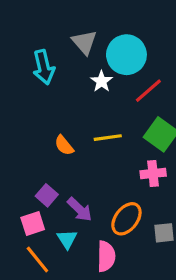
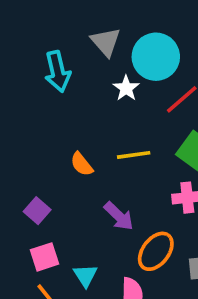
purple square: (47, 195) -> (37, 211), moved
purple arrow: (80, 209) -> (119, 216), moved

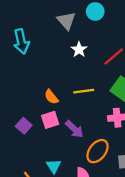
cyan circle: (156, 57) -> (95, 11), moved, size x0.6
cyan arrow: (58, 72) -> (21, 41), moved
pink square: (45, 257) -> (50, 120), moved

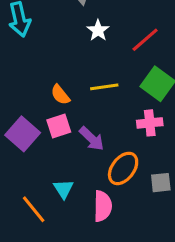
purple square: (24, 126) -> (23, 134), size x1.5

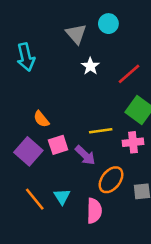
yellow line: (104, 87) -> (101, 131), moved
orange semicircle: (60, 95) -> (41, 119), moved
orange line: (34, 209) -> (35, 199), moved

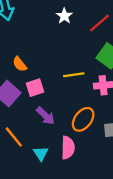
purple arrow: (85, 155) -> (46, 116), moved
cyan triangle: (62, 197) -> (41, 153), moved

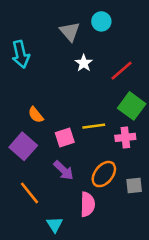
pink square: (35, 88) -> (65, 137), moved
cyan triangle: (41, 153) -> (55, 225), moved

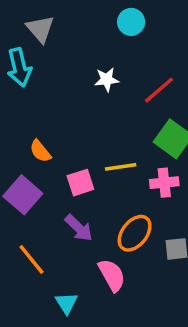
gray triangle: (70, 32) -> (40, 29), moved
white star: (84, 63) -> (107, 80), turned 30
pink semicircle: (87, 204) -> (112, 275), turned -30

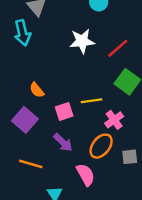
white star: (107, 80) -> (82, 41), size x1.5
pink cross: (164, 183) -> (114, 120), moved, turned -30
orange line: (32, 259) -> (31, 164), turned -35

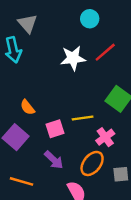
red line: (118, 48) -> (105, 52), moved

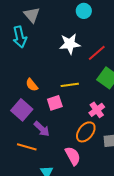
red line: (105, 52) -> (97, 53), moved
yellow line: (83, 118) -> (70, 85), moved
purple arrow: (54, 160) -> (42, 129), moved

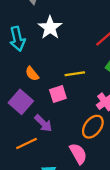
cyan arrow: (20, 37) -> (17, 39), moved
white star: (70, 44) -> (50, 28), moved, turned -30
orange line: (27, 147) -> (26, 144), turned -42

